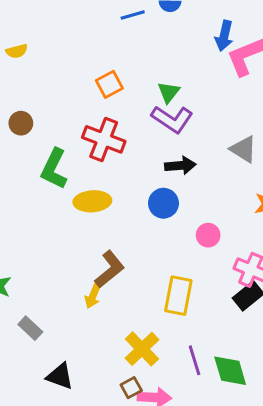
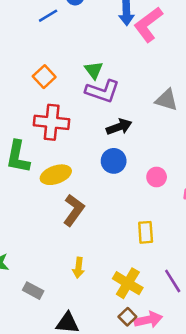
brown L-shape: (110, 269) -> (74, 210), moved
yellow arrow: (93, 296) -> (78, 268), moved
yellow rectangle: (178, 296) -> (146, 232), size x0.7

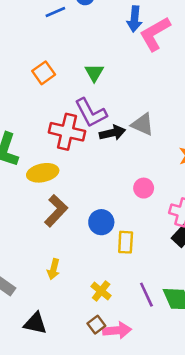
purple L-shape: (102, 91) -> (91, 113), moved, turned 36
gray triangle: (167, 100) -> (142, 124), moved
red cross: (52, 122) -> (67, 132), moved
blue circle: (114, 161) -> (101, 222), moved
yellow cross: (128, 283) -> (101, 291), size x0.7

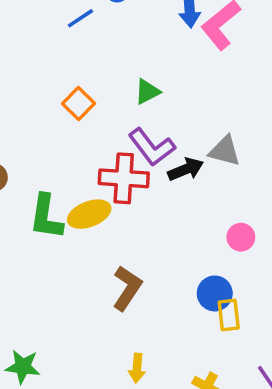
green triangle: (94, 73) -> (147, 92), turned 42
yellow ellipse: (43, 173) -> (89, 214), moved
blue circle: (101, 222) -> (215, 293), moved

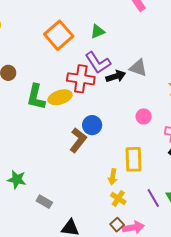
orange square: (78, 103) -> (59, 35), size x1.6
blue circle: (215, 293) -> (92, 125), moved
yellow rectangle: (229, 315) -> (134, 159), size x1.4
yellow arrow: (137, 368) -> (113, 177), moved

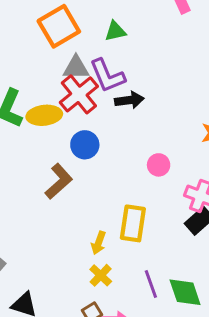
gray triangle: (138, 68) -> (76, 68), moved, turned -30
red cross: (81, 79) -> (79, 94), turned 32
blue circle: (92, 125) -> (85, 145), moved

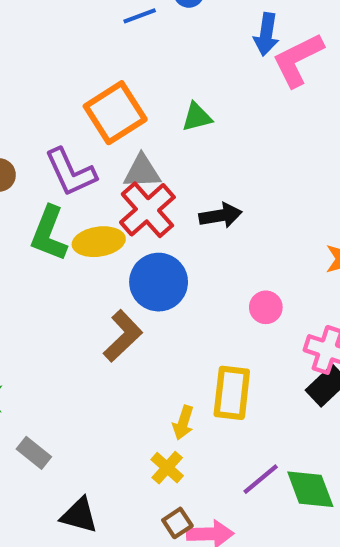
purple L-shape: (107, 76) -> (71, 172), moved
blue circle: (85, 145) -> (159, 282), size x1.4
yellow cross: (101, 275) -> (167, 468), moved
purple line: (151, 284) -> (261, 479), turned 72

